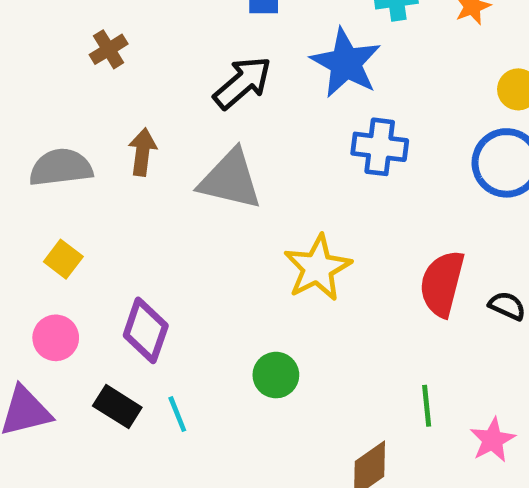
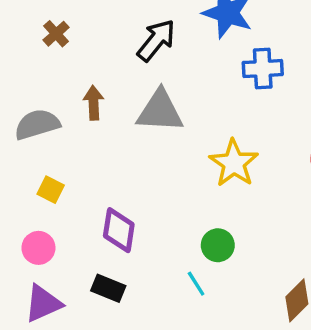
pink circle: (56, 338) -> (38, 248), moved
cyan line: (177, 414) -> (196, 284), moved

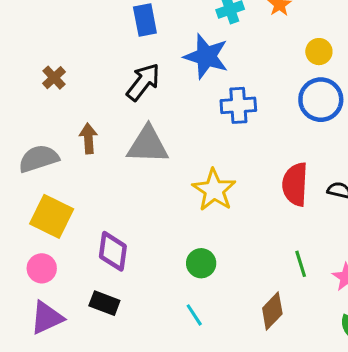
yellow square: (51, 190) -> (52, 216), size x1.8
cyan line: (196, 284) -> (194, 315), moved

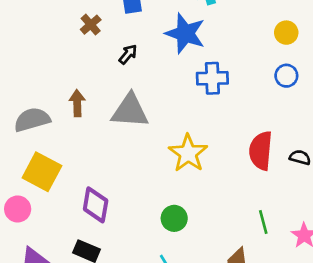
brown cross: (54, 78) -> (91, 25), moved
black arrow: (143, 82) -> (128, 54), size x0.6
blue circle: (321, 100) -> (286, 76), size x0.6
pink circle: (42, 268) -> (18, 209), moved

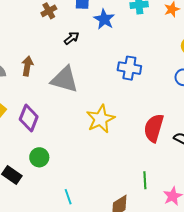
blue star: (185, 33) -> (104, 19), moved, size x0.7
purple diamond: (96, 205) -> (29, 118), moved
green circle: (174, 218) -> (39, 157), moved

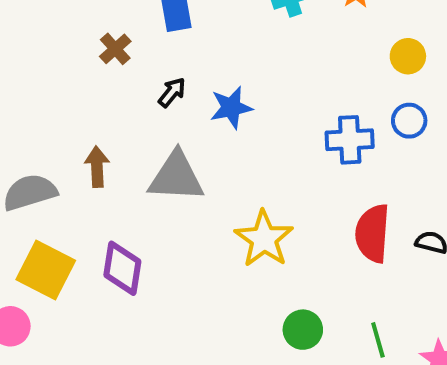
blue star: (104, 19) -> (231, 107), moved, turned -30
blue cross: (129, 68) -> (350, 140), moved
green circle: (39, 157) -> (303, 330), moved

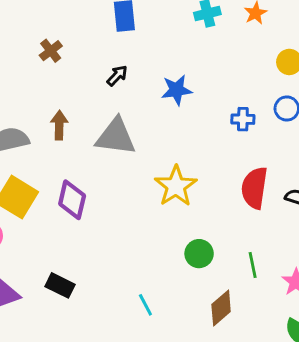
brown cross: (115, 49) -> (51, 51), moved
blue star: (231, 107) -> (177, 90), moved
blue cross: (350, 140) -> (243, 119), size x0.7

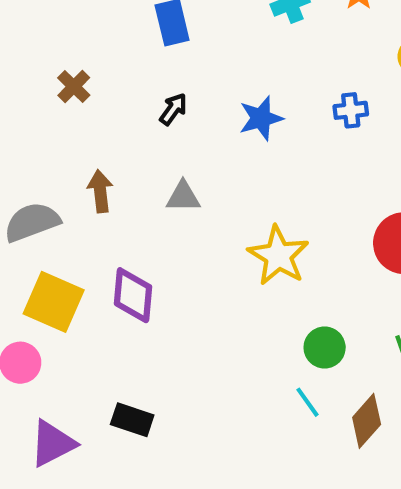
blue cross: (243, 119) -> (351, 110), moved
gray triangle: (116, 137) -> (183, 197), size x0.6
cyan line: (145, 305) -> (308, 402), moved

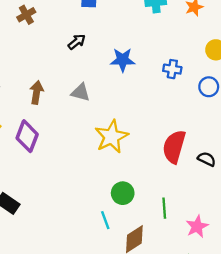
brown arrow: (100, 191) -> (36, 92), moved
gray triangle: (183, 197) -> (80, 92), moved

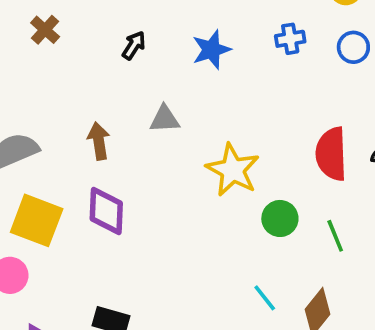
green circle: (123, 193) -> (280, 218), moved
green line: (164, 208) -> (335, 236), moved

